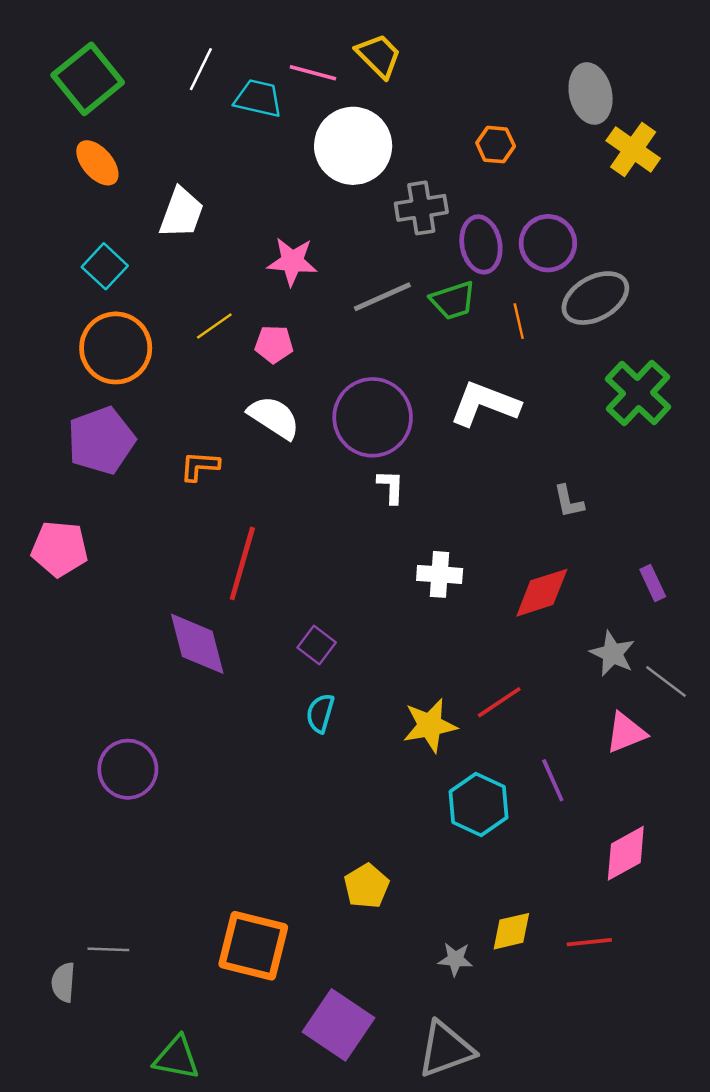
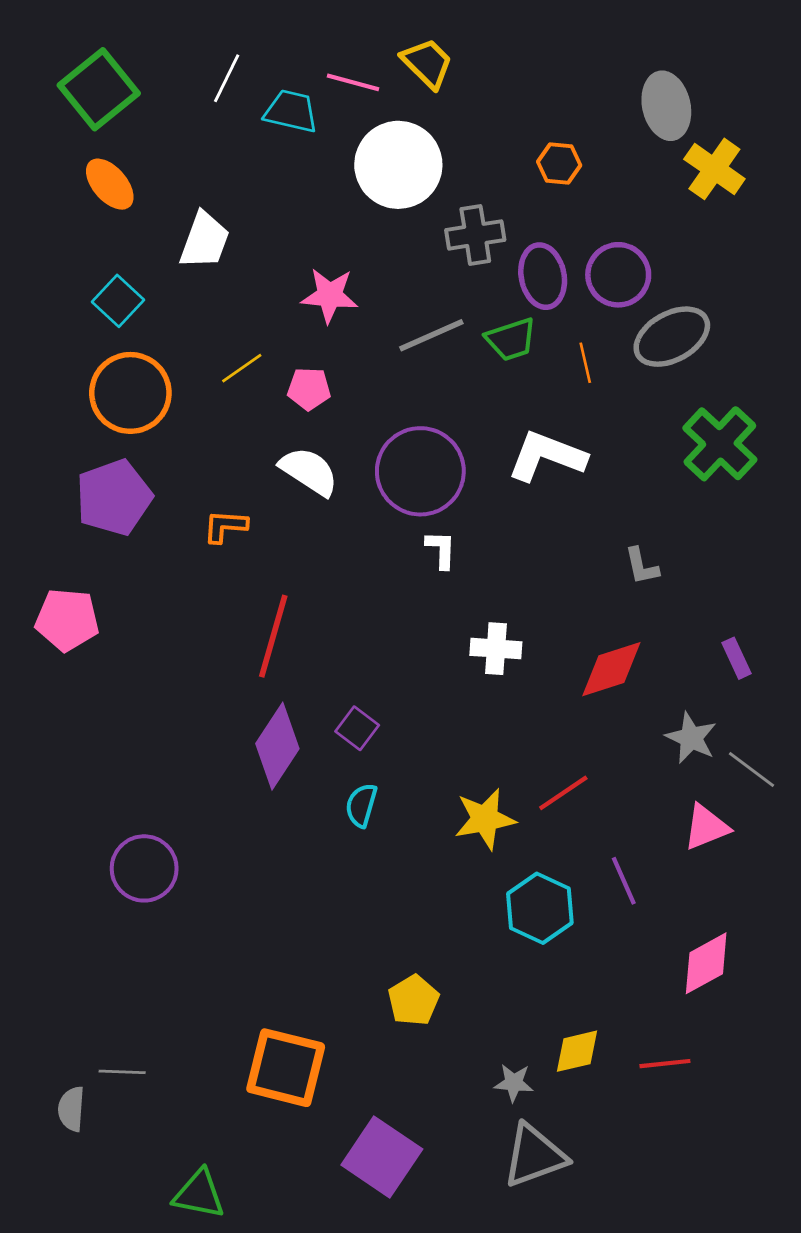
purple diamond: (197, 644) -> (277, 746), moved, turned 48
gray triangle: (446, 1049) -> (534, 1156), moved

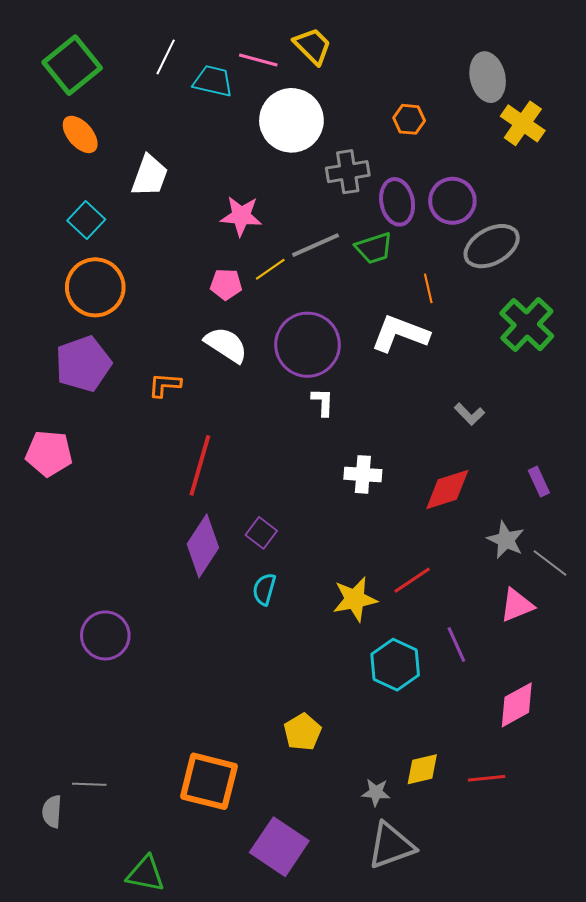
orange line: (585, 363) -> (428, 288), moved
yellow line: (242, 368) -> (270, 269), moved
gray L-shape: (642, 566) -> (469, 414), turned -32

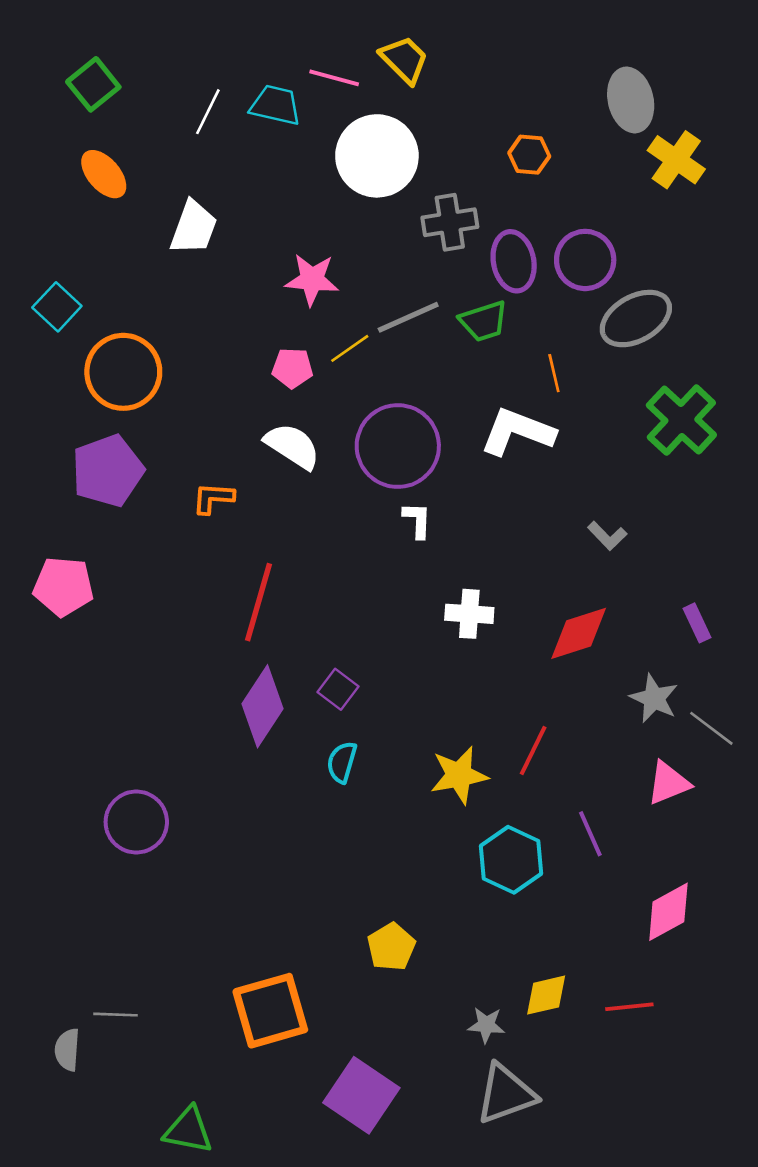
white line: (166, 57) -> (208, 112), moved
green square: (72, 65) -> (93, 84), size x0.7
cyan square: (86, 220) -> (57, 307), moved
red line: (412, 580) -> (533, 750), turned -30
orange square: (209, 781) -> (270, 1011), turned -30

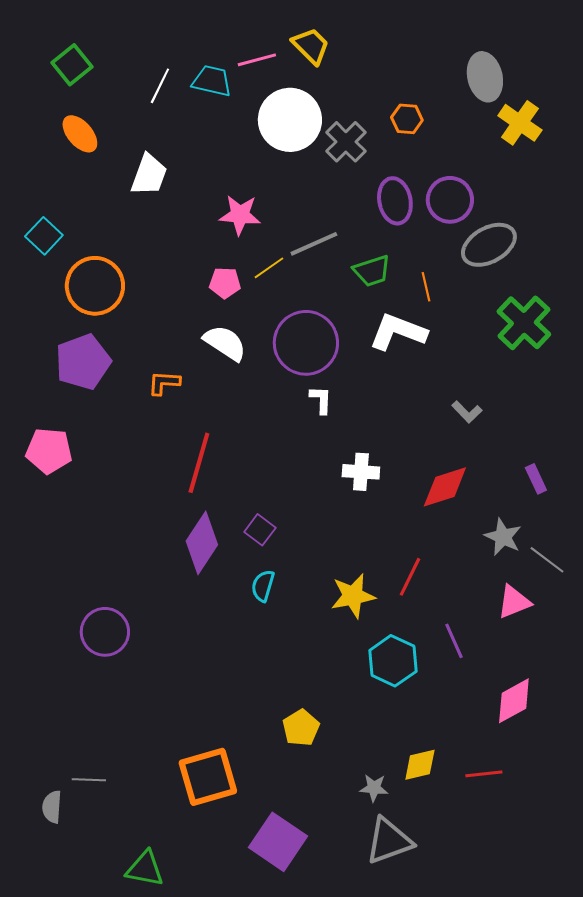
pink line: (334, 78) -> (257, 60), turned -30
gray cross: (450, 222) -> (346, 142), moved, turned -36
green trapezoid: (484, 321) -> (372, 271), moved

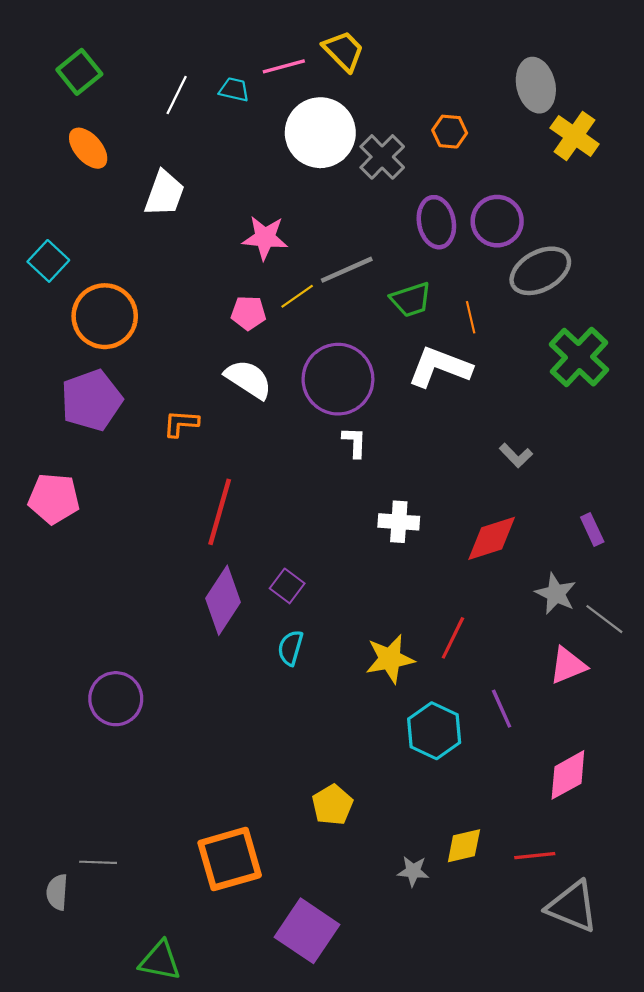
cyan trapezoid: (212, 81) -> (234, 90), size x0.7
gray triangle: (389, 841) -> (572, 907), moved, turned 42

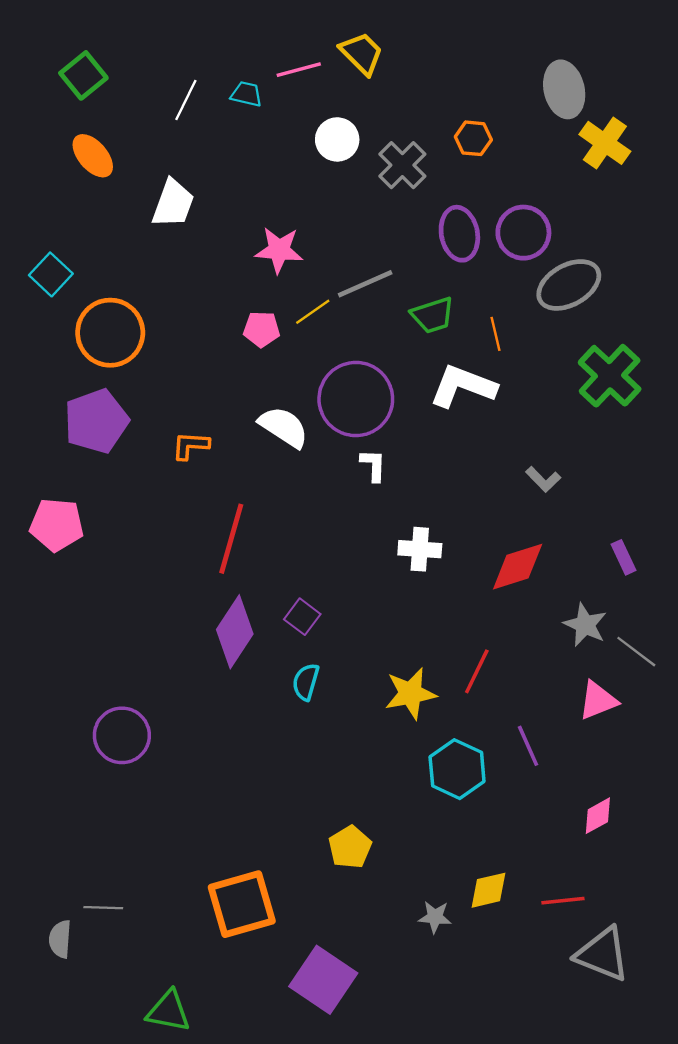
white circle: (320, 133) -> (337, 139), size x0.6
white semicircle: (248, 379) -> (284, 427), moved
pink diamond: (568, 775) -> (598, 816), size x0.7

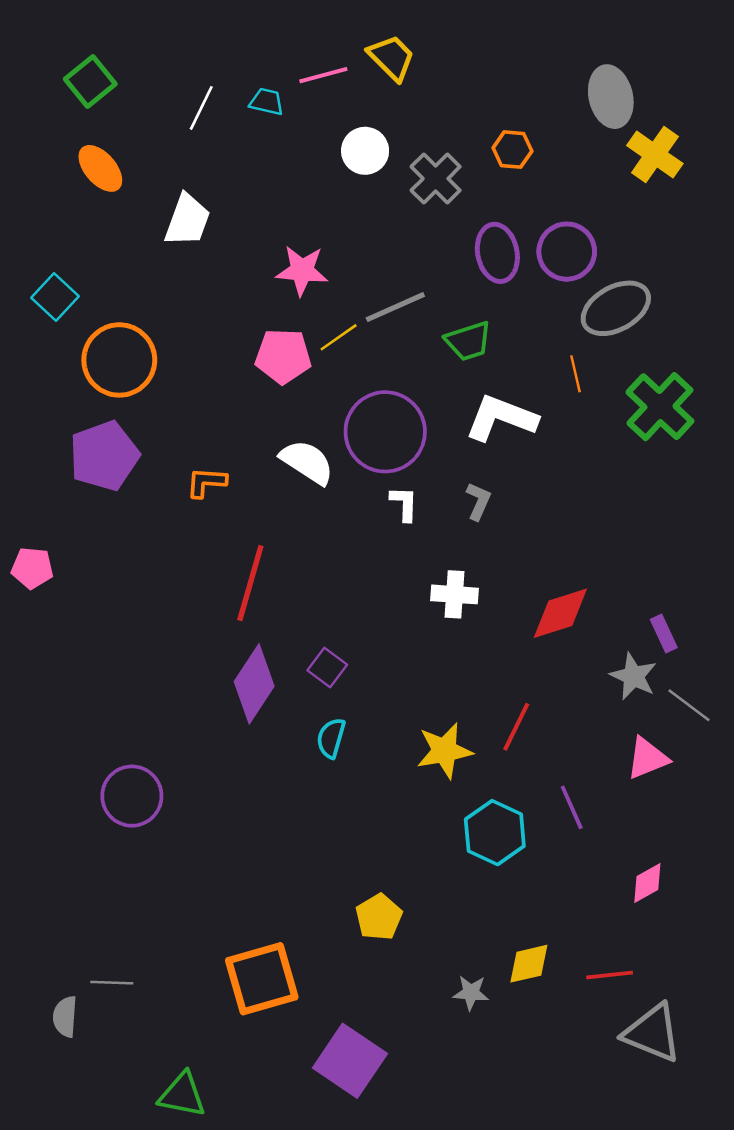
pink pentagon: (262, 329) -> (283, 356), size x1.4
orange line: (495, 334) -> (576, 374), moved
gray L-shape: (543, 479) -> (478, 501), moved, turned -112
pink pentagon: (57, 525) -> (32, 568), moved, size x0.7
purple rectangle: (624, 557) -> (664, 633), moved

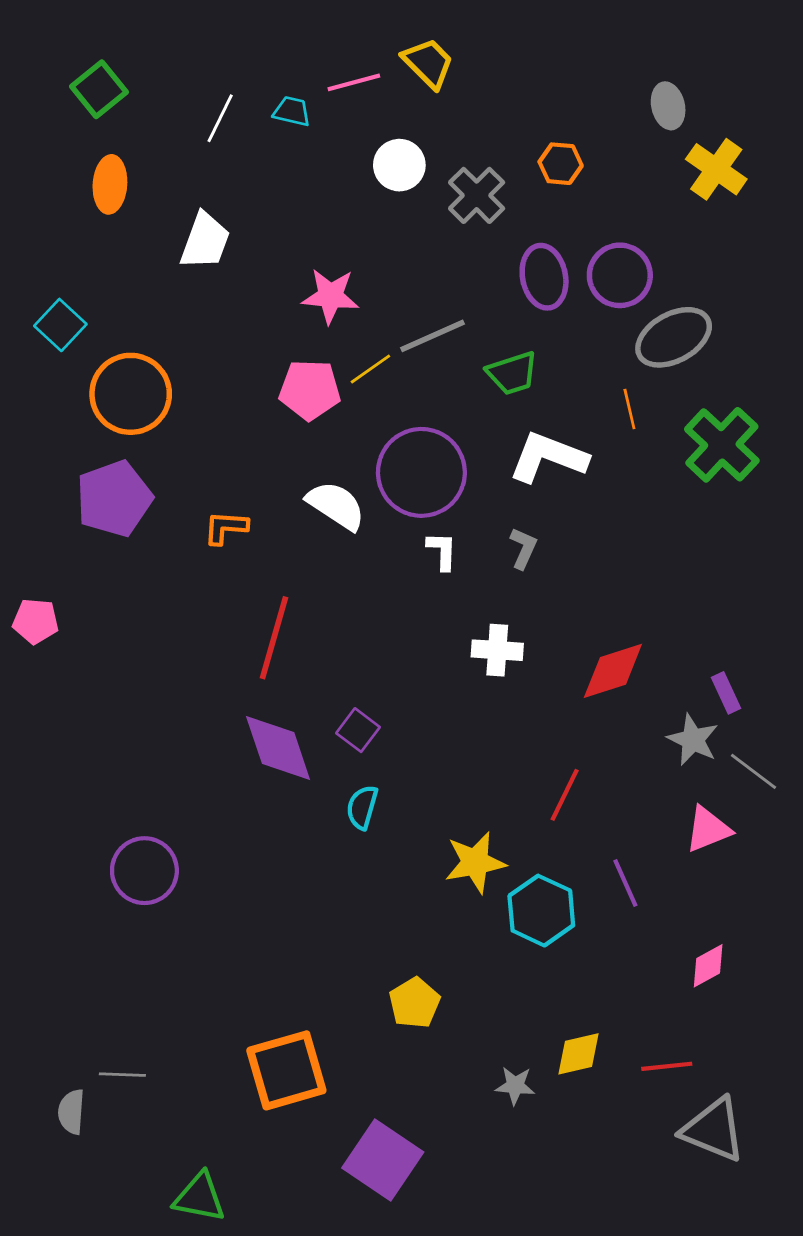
gray ellipse: (611, 97) -> (668, 106), size x0.7
orange ellipse: (100, 168) -> (110, 184), turned 45
purple diamond: (254, 684) -> (278, 748), turned -52
yellow star: (444, 751) -> (475, 862), moved

